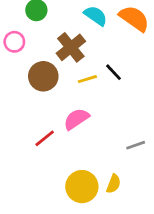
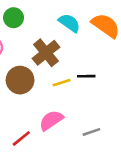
black line: (114, 72) -> (86, 76), turned -48
gray line: (136, 145) -> (91, 132), moved

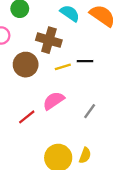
brown cross: (46, 53) -> (49, 40), turned -35
gray line: (91, 132) -> (90, 111), turned -35

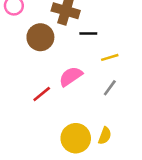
black line: (85, 61) -> (88, 33), moved
yellow line: (63, 67) -> (110, 57), moved

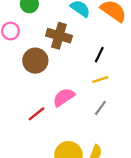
black line: (88, 33) -> (99, 55), moved, turned -63

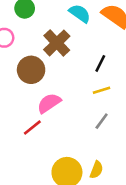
brown cross: (59, 36) -> (57, 43), turned 30
pink semicircle: (64, 97) -> (49, 103), moved

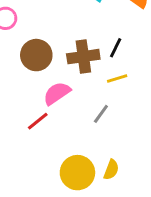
brown cross: (57, 43) -> (83, 57), moved, turned 36
gray line: (102, 121) -> (101, 114), moved

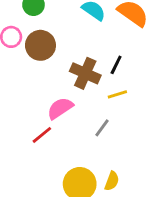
brown circle: (36, 55) -> (40, 45), moved
brown cross: (83, 57) -> (85, 73), turned 32

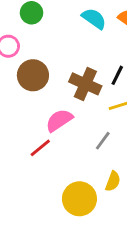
brown circle: (40, 45) -> (33, 75), moved
yellow semicircle: (112, 181) -> (113, 181), moved

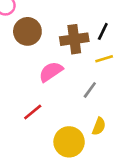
brown cross: (85, 84) -> (74, 39), turned -32
red line: (40, 148) -> (33, 112), moved

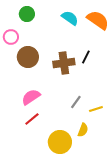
yellow line: (104, 59) -> (96, 109), moved
pink semicircle: (51, 72) -> (31, 97), moved

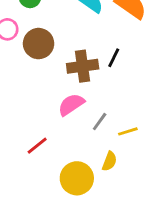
brown circle: (28, 57) -> (39, 44), moved
pink semicircle: (31, 97) -> (71, 105), moved

